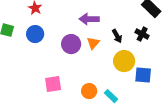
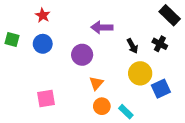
orange triangle: (93, 43) -> (96, 83), moved
blue square: (143, 75) -> (161, 89), turned -30
pink square: (53, 84) -> (46, 99), moved

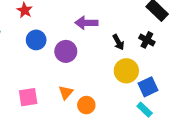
blue circle: (43, 44) -> (36, 40), moved
orange triangle: (96, 83) -> (66, 92), moved
cyan rectangle: (126, 112) -> (145, 110), moved

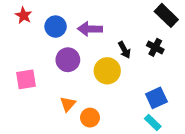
blue circle: (36, 40) -> (56, 27), moved
yellow circle: (126, 71) -> (107, 71), moved
pink square: (28, 97) -> (26, 79), moved

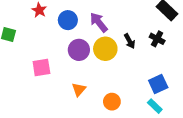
purple arrow: (90, 29) -> (99, 22), turned 50
yellow circle: (107, 71) -> (105, 49), moved
orange circle: (90, 118) -> (112, 102), moved

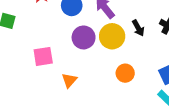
orange triangle: (79, 90) -> (69, 80), moved
orange circle: (112, 102) -> (125, 73), moved

